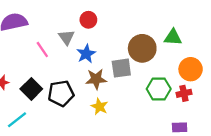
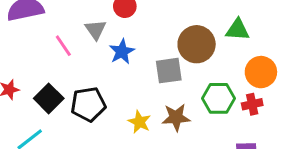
brown star: (96, 79) -> (176, 117), moved

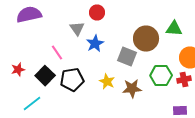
pink line: (63, 46) -> (57, 52), moved
gray square: (169, 71) -> (127, 56), turned 30
yellow star: (139, 122) -> (107, 82), moved

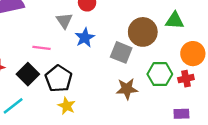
pink line: (57, 52) -> (42, 48), turned -49
black pentagon: (72, 80) -> (59, 79), turned -30
yellow star: (107, 82) -> (67, 106), moved

